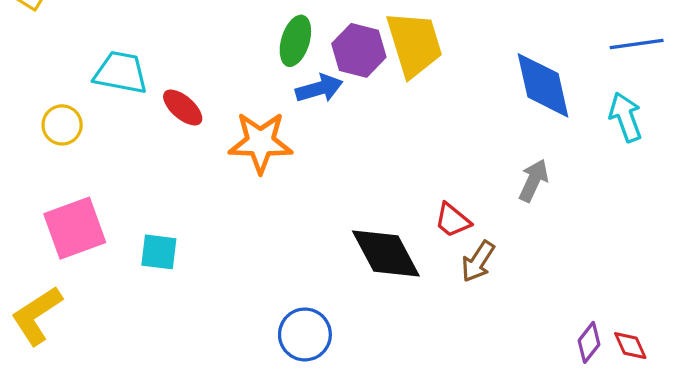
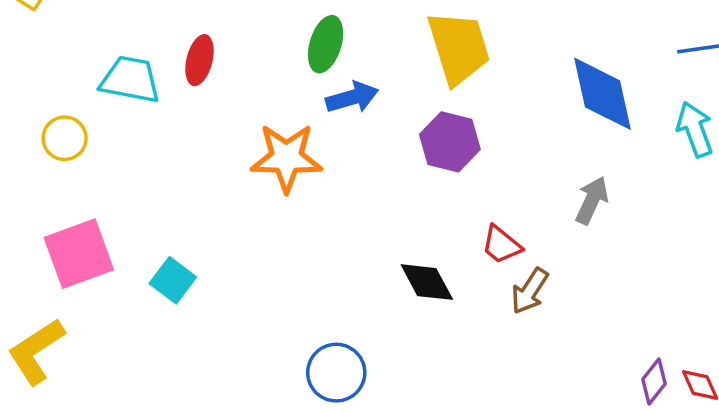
purple hexagon: (359, 50) -> (450, 142), moved
red ellipse: (183, 108) -> (199, 60), moved, turned 63
cyan square: (159, 252) -> (173, 280), turned 30
black diamond: (386, 254) -> (427, 282), size x0.7

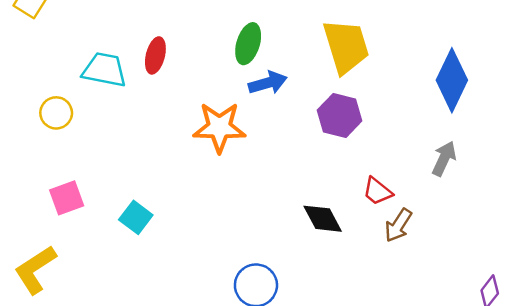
blue diamond: (603, 94) -> (452, 80), turned 38
pink square: (79, 254) -> (67, 198), size x0.7

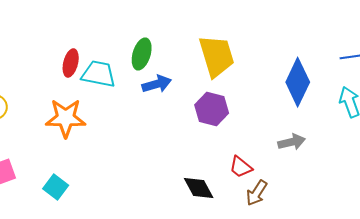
cyan trapezoid: (104, 70) -> (99, 74), moved
orange star: (219, 127) -> (66, 118), moved
gray arrow: (444, 159) -> (292, 142), turned 52

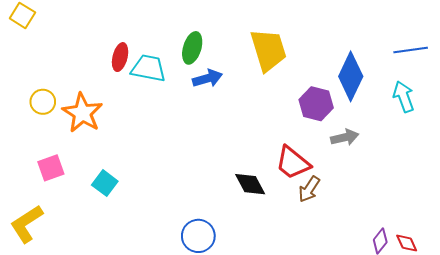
purple hexagon: (212, 109) -> (316, 104), moved
orange star: (66, 118) -> (82, 113), moved, turned 30
red trapezoid: (241, 167) -> (293, 163), size x1.5

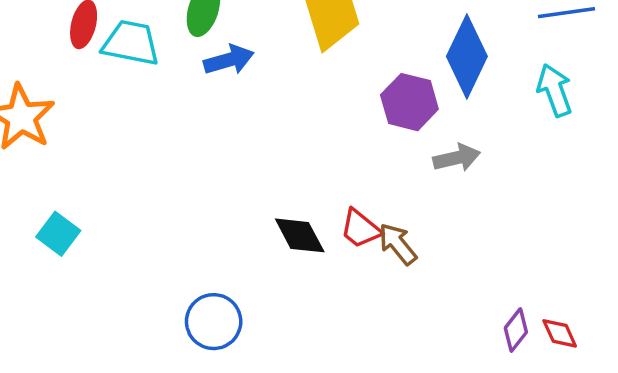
red trapezoid: (293, 163) -> (360, 229), moved, size x0.7
brown arrow: (309, 189) -> (398, 244), turned 108

